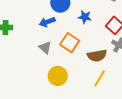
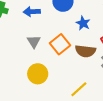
blue arrow: (47, 22) -> (32, 12), moved
brown semicircle: (97, 56) -> (85, 51), moved

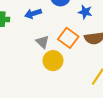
yellow circle: (38, 74) -> (53, 61), moved

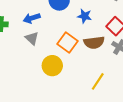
gray triangle: (42, 42) -> (32, 38), moved

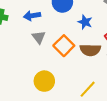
gray triangle: (32, 38) -> (39, 37), moved
yellow circle: (52, 66) -> (44, 81), moved

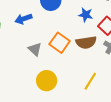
blue star: (85, 22) -> (86, 15), moved
gray triangle: (39, 37) -> (35, 49), moved

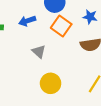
orange square: (60, 43) -> (61, 26), moved

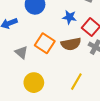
orange square: (61, 26) -> (45, 43), moved

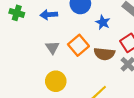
blue star: (69, 17) -> (103, 22), moved

